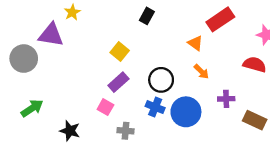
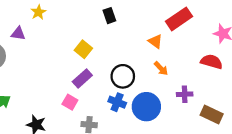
black rectangle: (147, 16) -> (109, 16), turned -48
purple triangle: (51, 35) -> (18, 34), size x0.6

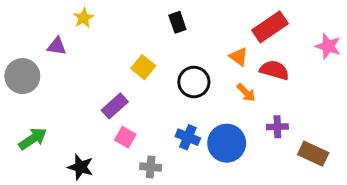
red semicircle: (212, 62) -> (274, 70), moved
black circle: (123, 76) -> (194, 82), moved
purple rectangle: (82, 79) -> (115, 106), moved

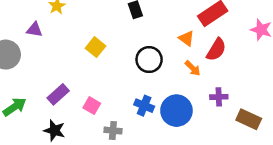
yellow square: (143, 67) -> (96, 47), moved
red semicircle: (274, 70) -> (216, 50), turned 105
purple rectangle: (115, 106) -> (58, 94), moved

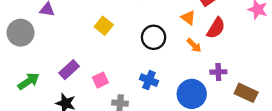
pink square: (92, 106) -> (100, 80), turned 35
blue circle: (176, 111) -> (192, 94), moved

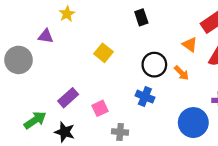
orange arrow: (194, 45) -> (181, 73), moved
blue cross: (149, 80) -> (145, 97), moved
green arrow: (29, 81) -> (35, 120), moved

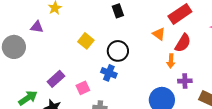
black circle: (154, 65) -> (118, 51), moved
orange arrow: (181, 73) -> (171, 61), moved, turned 48
blue cross: (145, 97) -> (109, 73), moved

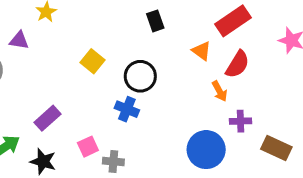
black rectangle: (118, 11) -> (155, 21), moved
orange arrow: (171, 61) -> (220, 91), turned -32
pink square: (83, 88) -> (88, 147), moved

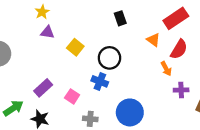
purple triangle: (19, 40) -> (47, 32), moved
pink square: (88, 147) -> (72, 96), moved, turned -32
blue circle: (206, 150) -> (130, 112), moved

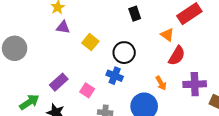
red semicircle: (179, 49) -> (177, 56), moved
orange arrow: (166, 69) -> (161, 83), moved
purple cross: (181, 90) -> (195, 84), size x1.5

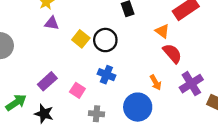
black circle: (124, 53) -> (105, 40), moved
red semicircle: (177, 56) -> (172, 53), turned -72
purple cross: (195, 84) -> (191, 84), turned -30

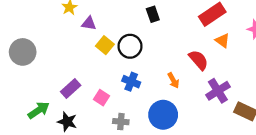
purple triangle: (52, 23) -> (89, 23), moved
orange triangle: (162, 31) -> (223, 41), moved
orange arrow: (156, 82) -> (173, 80), moved

